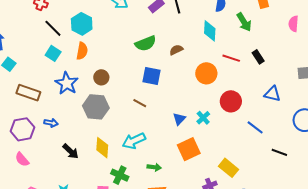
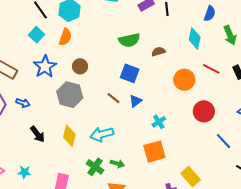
cyan cross: (203, 118) -> (159, 122), moved
blue triangle: (179, 119) -> (135, 101), moved
green cross: (120, 175) -> (95, 167), moved

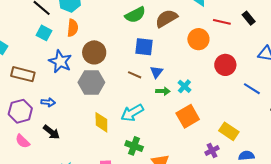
brown semicircle: (158, 52) -> (166, 18), size x1.6
brown circle: (80, 66) -> (94, 52), size x1.5
black arrow: (37, 134) -> (51, 132), moved
green arrow: (117, 164) -> (163, 91), moved

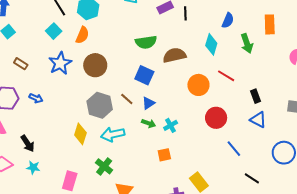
black rectangle: (249, 18) -> (255, 96), moved
brown rectangle: (23, 74) -> (21, 64), size x0.6
gray hexagon: (91, 82) -> (100, 105), moved
orange square: (188, 116) -> (164, 155), size x0.6
black arrow: (51, 132) -> (28, 143), moved

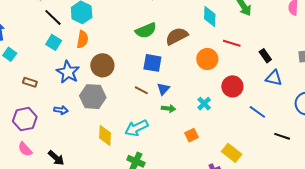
blue arrow: (36, 98) -> (61, 110), moved
gray hexagon: (100, 105) -> (93, 97), moved
cyan cross: (171, 125) -> (204, 104), moved

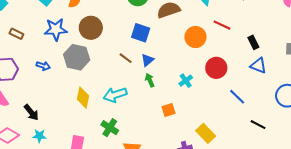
blue star: (68, 72) -> (56, 29), turned 30
green arrow: (168, 108) -> (150, 80), turned -128

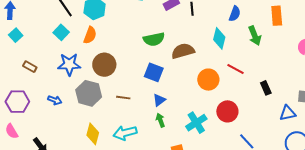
brown line: (126, 58) -> (123, 98), moved, turned -32
blue triangle: (258, 66) -> (288, 113), moved, turned -36
cyan cross: (186, 81) -> (196, 123), size x1.5

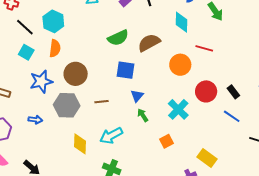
black rectangle: (266, 88) -> (233, 92), moved

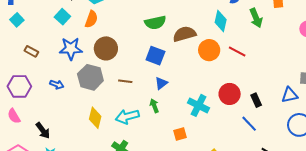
orange circle: (180, 65) -> (209, 50), moved
cyan cross: (178, 109) -> (198, 105), turned -30
green arrow: (143, 115) -> (154, 106), moved

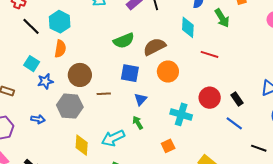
cyan square: (62, 17) -> (32, 64), moved
blue star: (71, 49) -> (45, 81), size x0.7
orange circle: (209, 50) -> (168, 72), moved
brown line: (125, 81) -> (104, 94), moved

